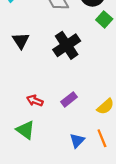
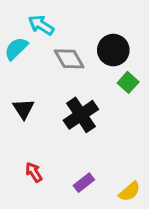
red arrow: (35, 101) -> (34, 172), moved, turned 35

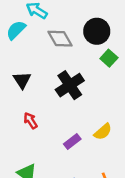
red arrow: (34, 172) -> (31, 121), moved
yellow semicircle: (129, 191) -> (103, 132), moved

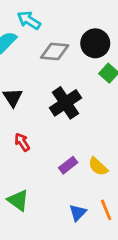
gray diamond: (60, 39) -> (55, 51), turned -55
yellow semicircle: (103, 132) -> (98, 167), moved, turned 84

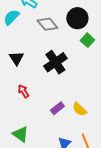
gray diamond: (55, 51) -> (47, 24), turned 45

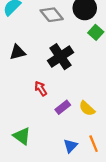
black triangle: (16, 58) -> (17, 52), turned 49
red arrow: (23, 91) -> (41, 89), moved

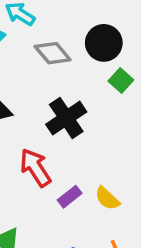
red arrow: (41, 89) -> (35, 168), size x1.6

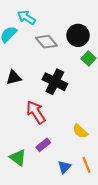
black cross: (66, 118) -> (55, 82), turned -30
purple rectangle: (70, 197) -> (43, 145), moved

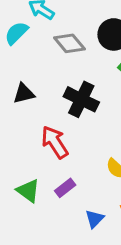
green triangle: (18, 158) -> (28, 191), moved

